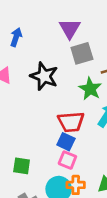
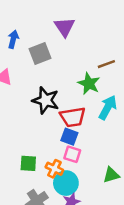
gray square: (82, 53) -> (40, 53), moved
black star: (44, 76) -> (46, 100), moved
orange cross: (76, 185) -> (54, 169), moved, turned 30

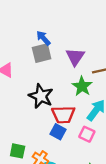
purple triangle: (65, 27) -> (75, 57), moved
blue arrow: (13, 39) -> (43, 38), moved, turned -63
pink square: (72, 154) -> (87, 134), moved

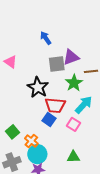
gray square: (42, 53) -> (57, 64), moved
purple triangle: (75, 57) -> (71, 57), turned 30
green square: (18, 151) -> (13, 132), turned 32

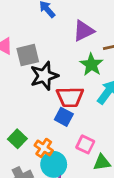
gray square: (57, 64) -> (28, 55), moved
black star: (38, 87) -> (44, 76), turned 30
pink square: (73, 124) -> (85, 144), moved

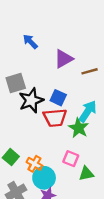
green star: (91, 65) -> (79, 128), moved
blue square: (64, 117) -> (58, 98), moved

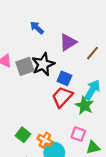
brown line: (90, 71) -> (92, 53), turned -32
black star: (31, 100) -> (43, 64), moved
red trapezoid: (55, 118) -> (62, 97), turned 140

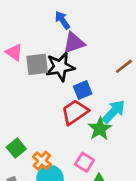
purple triangle: (68, 42) -> (74, 43), moved
blue square: (64, 78) -> (83, 90), turned 32

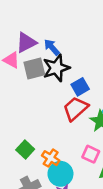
blue arrow: (62, 20) -> (52, 47), moved
purple triangle: (74, 43) -> (26, 42), moved

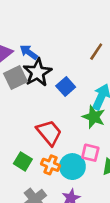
red trapezoid: (76, 109) -> (49, 133), moved, turned 104
cyan circle: (60, 174) -> (72, 167), moved

